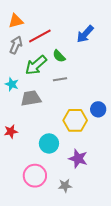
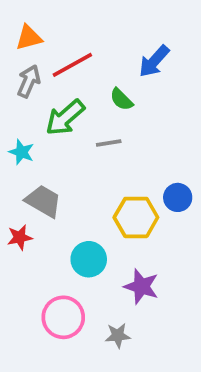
green semicircle: (59, 56) -> (121, 99), moved
gray trapezoid: (31, 98) -> (43, 201), moved, turned 40

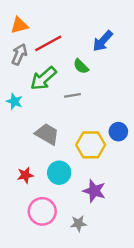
gray trapezoid: (43, 201) -> (47, 134), moved
red star: (20, 237) -> (25, 175), moved

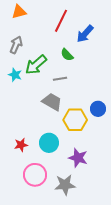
orange triangle: (19, 25) -> (19, 12), moved
red line: (48, 43) -> (61, 21), moved, turned -35
cyan star: (14, 101) -> (15, 75), moved
gray trapezoid: (47, 134) -> (52, 102), moved
gray star: (78, 223) -> (65, 185), size x1.5

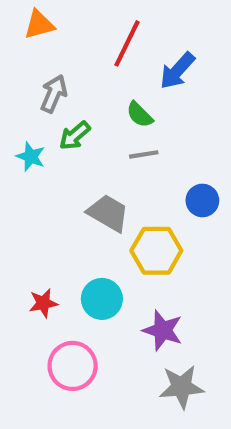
gray arrow: (16, 45) -> (54, 94), moved
green arrow: (36, 65) -> (75, 136), size x0.7
gray line: (60, 79) -> (144, 154), moved
blue circle: (98, 109) -> (202, 200), moved
gray star: (65, 185) -> (181, 387), moved

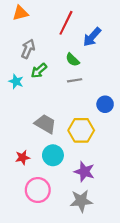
gray trapezoid: (108, 213) -> (45, 124), moved
gray star: (181, 387) -> (81, 201), moved

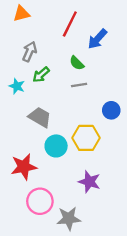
gray trapezoid: (45, 124) -> (40, 117), moved
cyan circle: (53, 155) -> (56, 146), moved
red star: (23, 157) -> (24, 167), size x1.6
gray star: (81, 201) -> (69, 219), moved

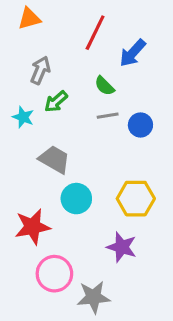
blue circle: (111, 110) -> (140, 125), moved
yellow hexagon: (86, 138) -> (136, 199), moved

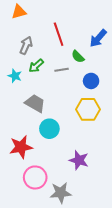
red line: (95, 33) -> (59, 34), moved, turned -45
blue arrow: (133, 53) -> (98, 38), moved
green semicircle: (104, 86) -> (78, 57), moved
gray line: (108, 116) -> (62, 70), moved
yellow hexagon: (136, 199) -> (88, 109), moved

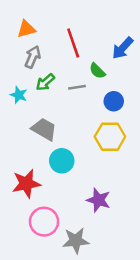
orange triangle: (19, 12) -> (26, 29), moved

